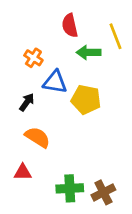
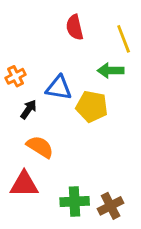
green arrow: (89, 52) -> (111, 71), moved
orange cross: (33, 58) -> (16, 76), moved, turned 30
red triangle: (23, 172) -> (24, 184), size x1.5

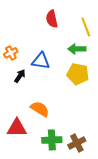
yellow pentagon: (92, 107) -> (78, 74), moved
orange semicircle: (40, 147) -> (40, 109), moved

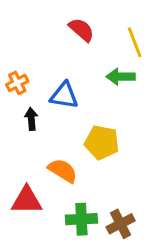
red semicircle: (52, 19) -> (81, 30), turned 144
yellow pentagon: (78, 74) -> (102, 142), moved
black arrow: (20, 76) -> (31, 119), turned -40

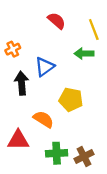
orange cross: (17, 83) -> (13, 49), moved
blue triangle: (64, 95) -> (45, 67), turned -45
black arrow: (31, 119) -> (22, 83), size x1.5

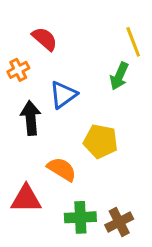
red semicircle: (57, 21) -> (45, 39), moved
green arrow: (84, 54) -> (119, 76), turned -66

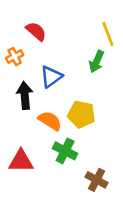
orange semicircle: (62, 169) -> (50, 121), moved
green cross: (80, 217) -> (65, 151), moved, turned 30
brown cross: (119, 222) -> (97, 180), turned -35

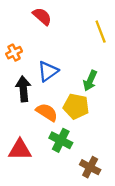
red semicircle: (36, 31) -> (42, 16), moved
green arrow: (97, 62) -> (90, 81), moved

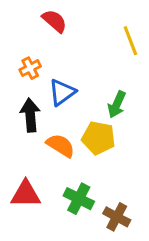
orange cross: (14, 53) -> (30, 68), moved
green cross: (61, 140) -> (79, 199), moved

